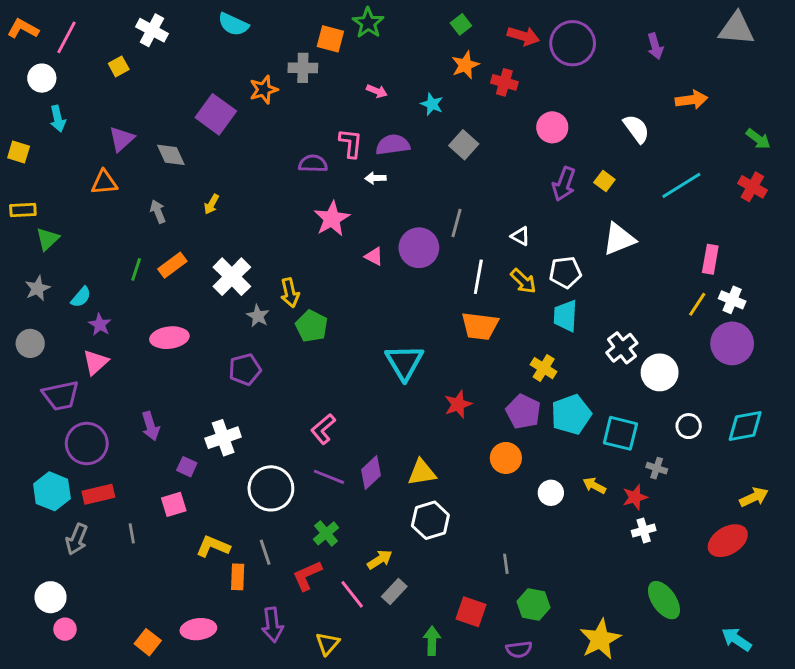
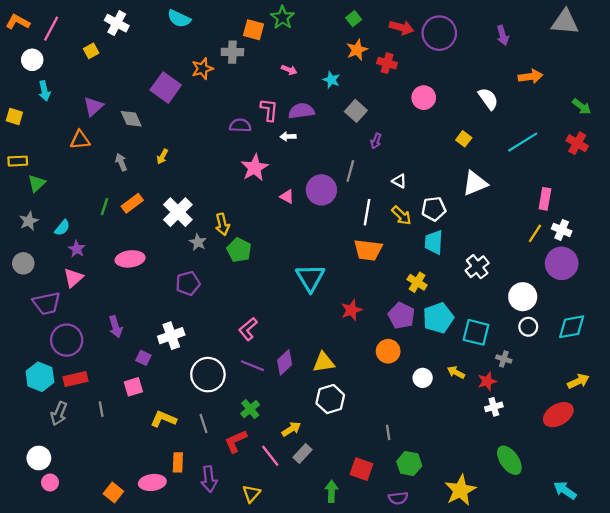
purple arrow: (564, 184) -> (376, 141), moved, size x0.6
white circle: (660, 372) -> (523, 297), moved
orange rectangle: (238, 577) -> (178, 462), moved

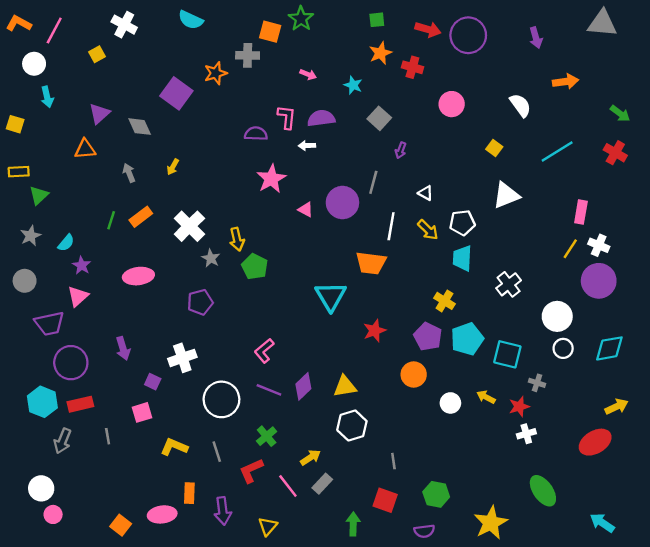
green square: (354, 19) -> (377, 20), turned 32
orange trapezoid: (368, 250) -> (371, 263), moved
gray line: (388, 432) -> (393, 461), moved

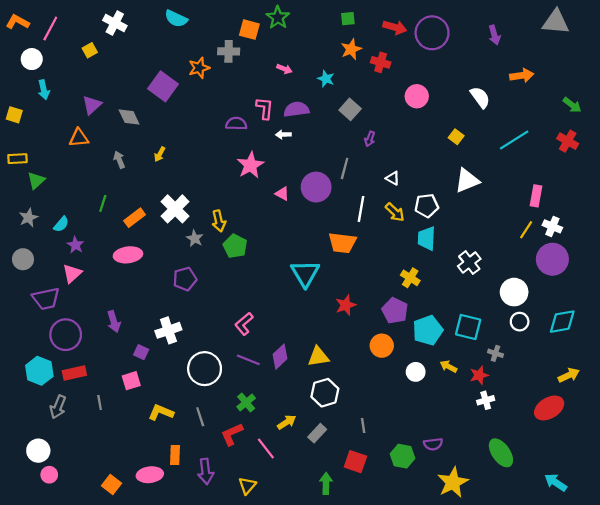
orange rectangle: (141, 217) -> (135, 218), moved
cyan pentagon: (467, 339) -> (428, 330), moved
gray rectangle: (322, 484) -> (317, 433), moved
purple semicircle: (424, 531) -> (433, 444), moved

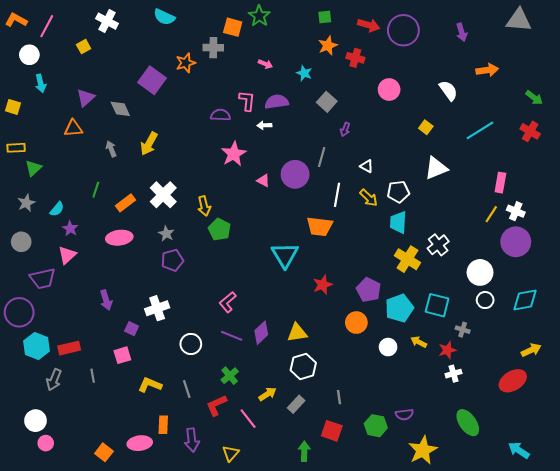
yellow arrow: (160, 154) -> (149, 144), size x1.6
gray star: (195, 238) -> (166, 234), moved
yellow cross: (410, 278) -> (407, 259), moved, size x1.4
purple circle: (66, 335) -> (19, 312), moved
white circle: (205, 369) -> (191, 344), size x0.7

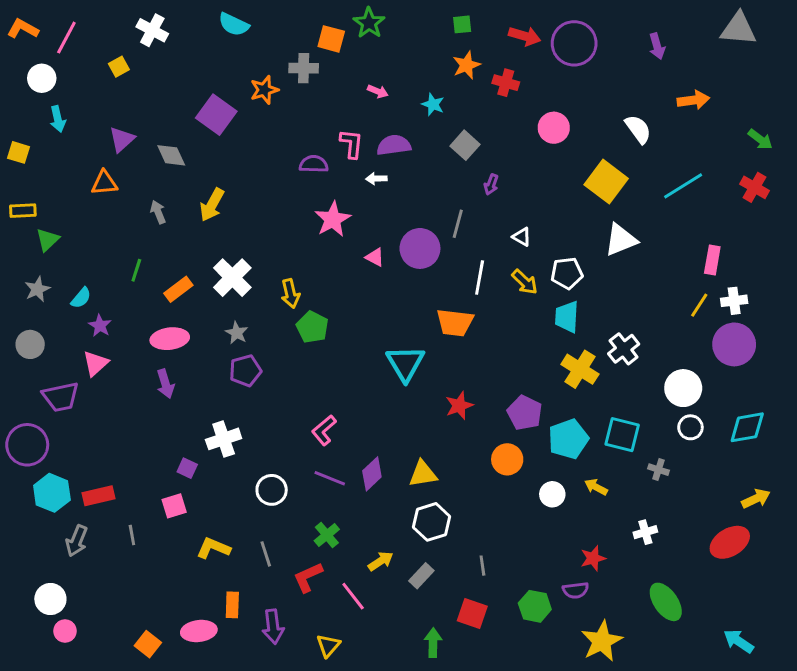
yellow square: (426, 127) -> (606, 182), size x2.0
white cross: (516, 211) -> (734, 301), turned -30
purple arrow: (106, 300) -> (165, 384), moved
red star: (447, 350) -> (593, 558), moved

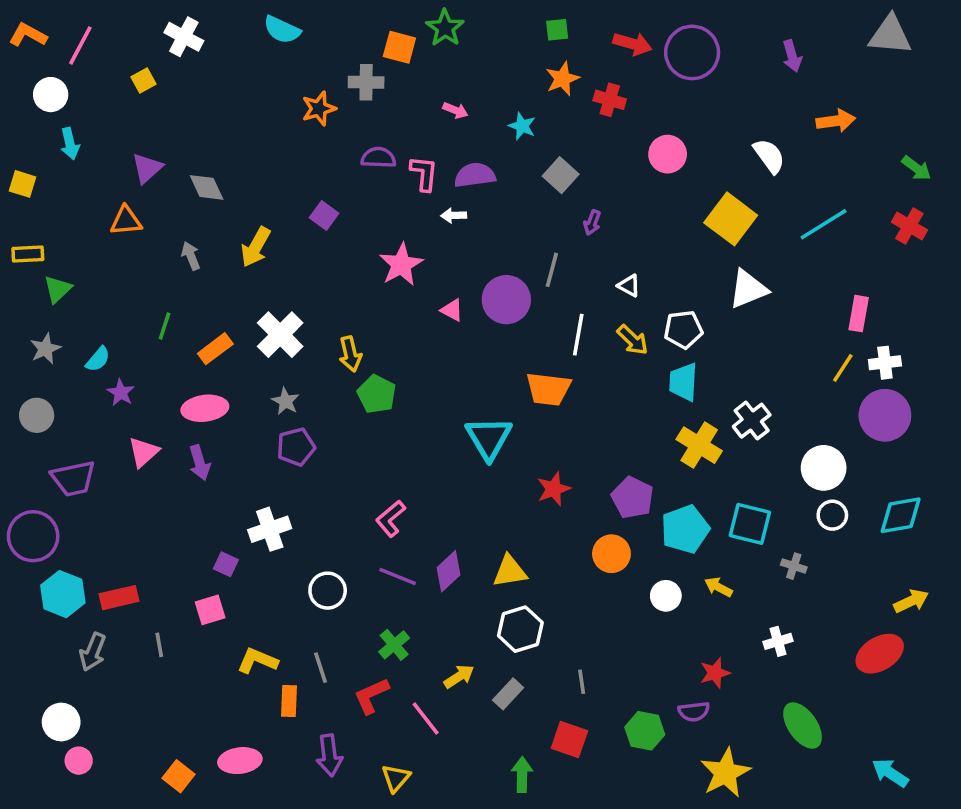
purple square: (216, 115) -> (324, 215), moved, size x0.6
purple semicircle: (314, 164) -> (378, 158), moved
pink triangle: (96, 363) -> (144, 452), moved
orange rectangle: (232, 605) -> (289, 701), moved

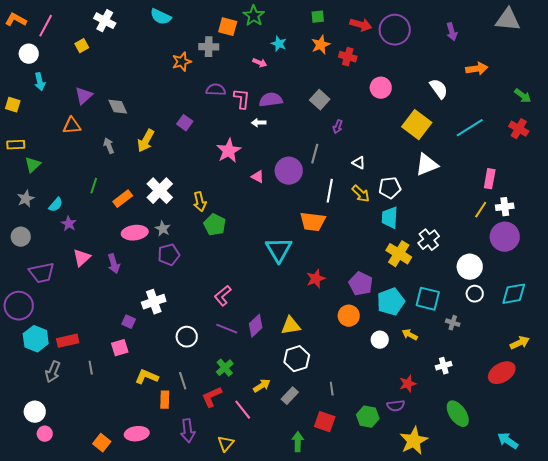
cyan star: (522, 126) -> (279, 44), moved
pink ellipse: (205, 408) -> (135, 233), moved

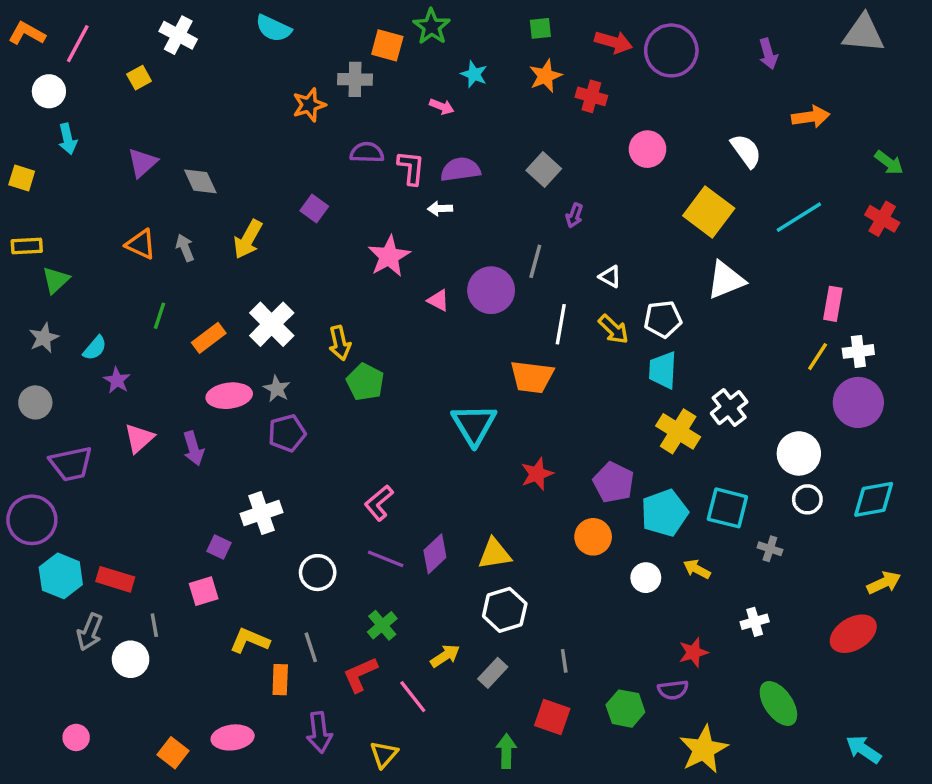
orange triangle: (72, 126) -> (141, 244), moved, turned 30
red rectangle: (68, 341) -> (115, 579), turned 30
white circle: (35, 412) -> (131, 659), moved

